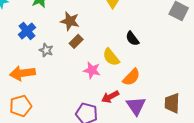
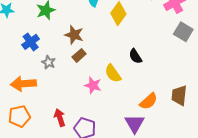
orange semicircle: (131, 77) -> (149, 101), moved
red arrow: (110, 97) -> (60, 118), moved, turned 96
brown trapezoid: (172, 103) -> (179, 95), moved

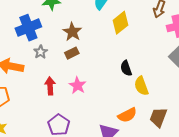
blue cross: (31, 42) -> (28, 28), size x1.4
yellow semicircle: (113, 73) -> (141, 86), moved
red arrow: (60, 118) -> (50, 86), moved

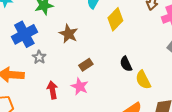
brown rectangle: (72, 53) -> (86, 65), moved

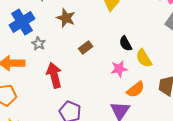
pink star: (80, 86) -> (119, 69), moved, turned -30
red arrow: (52, 90) -> (54, 75), size x1.4

